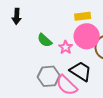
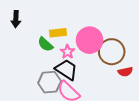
yellow rectangle: (83, 16) -> (58, 33), moved
black trapezoid: (81, 71) -> (66, 70), moved

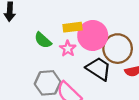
yellow rectangle: (58, 33) -> (73, 27), moved
black trapezoid: (66, 70) -> (99, 69), moved

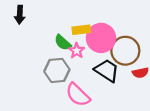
green semicircle: (43, 40) -> (63, 43), moved
gray hexagon: (48, 83) -> (57, 70), moved

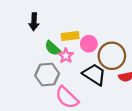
black arrow: (20, 15) -> (34, 22), moved
pink circle: (101, 38) -> (89, 44), size x0.6

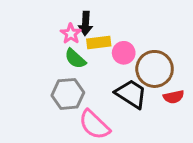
black arrow: (34, 22) -> (86, 23), moved
pink star: (66, 56) -> (71, 34), moved

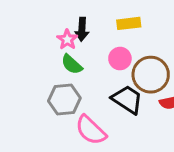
yellow rectangle: (99, 43) -> (129, 23), moved

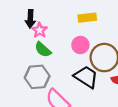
black arrow: (82, 29) -> (30, 19), moved

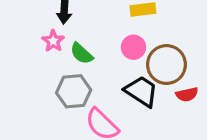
pink star: (39, 30) -> (53, 41), moved

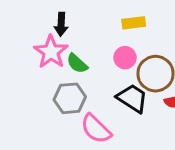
pink star: (53, 41) -> (51, 52), size x1.6

